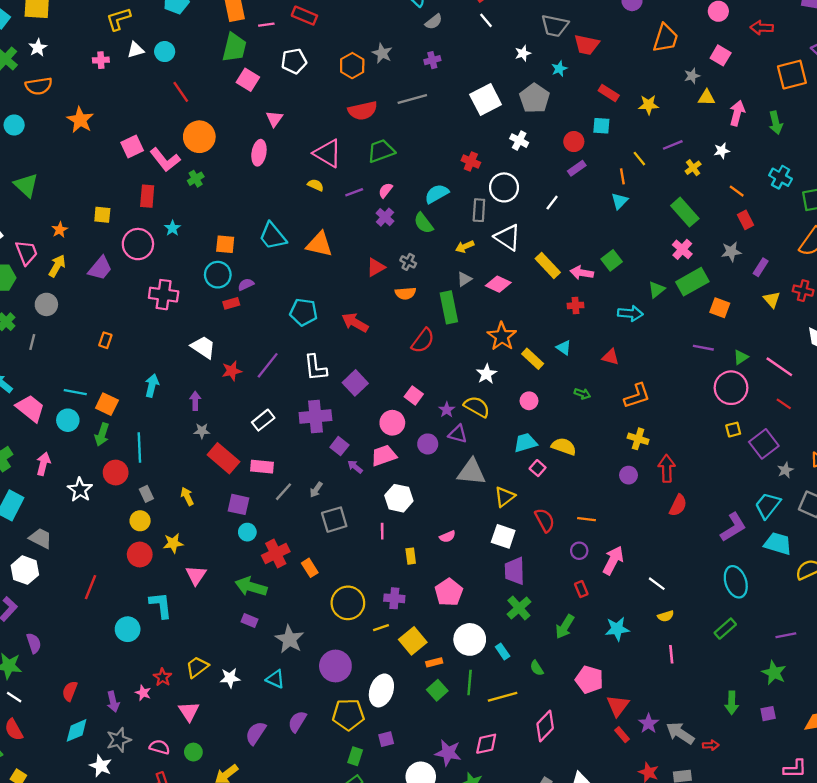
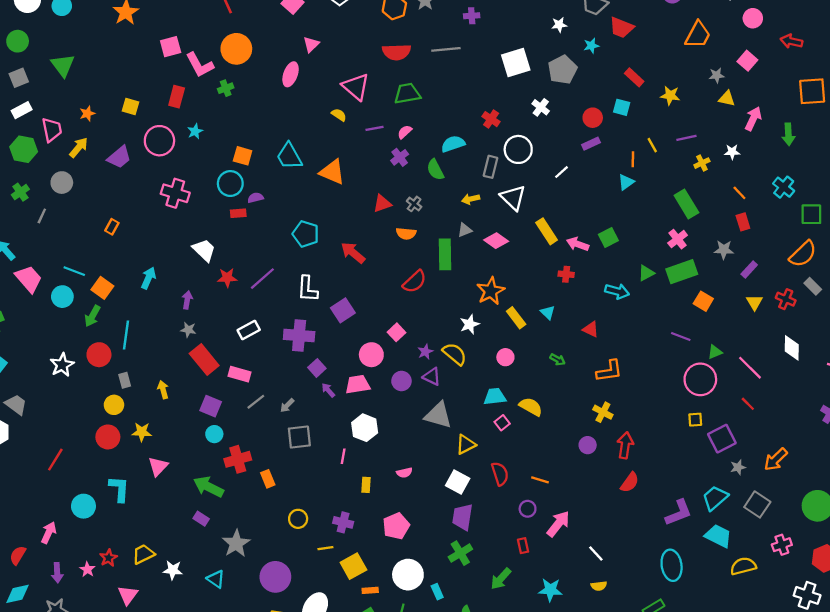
pink arrow: (43, 464) -> (49, 533), moved
yellow circle: (348, 603) -> (298, 519), size x0.6

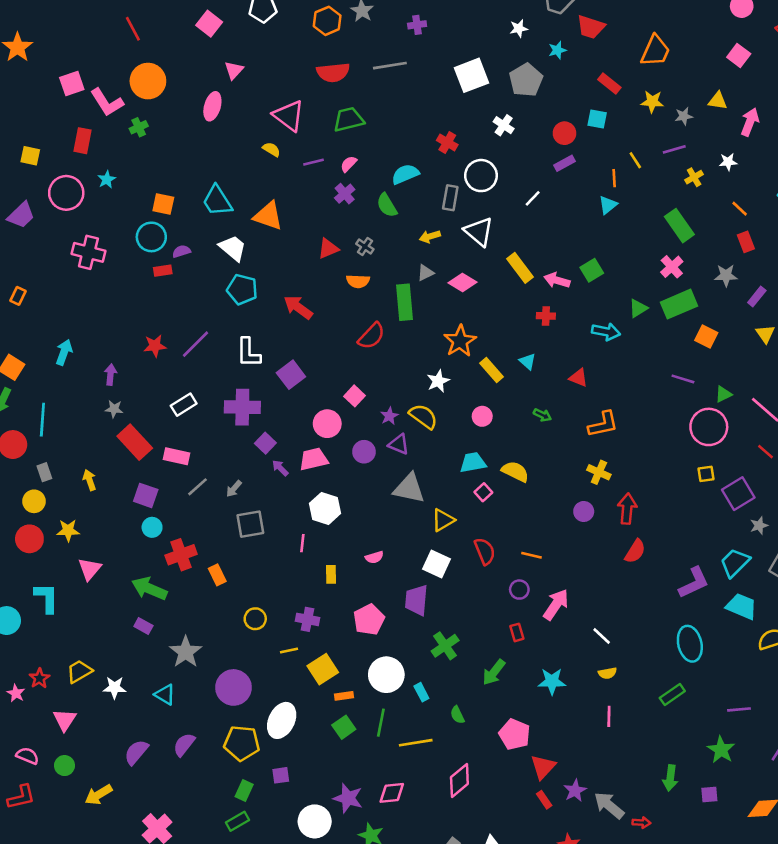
orange trapezoid: (698, 35) -> (655, 51), moved
gray star: (717, 75) -> (684, 116), moved
white trapezoid: (204, 250) -> (233, 248), moved
purple trapezoid: (462, 517) -> (416, 600), moved

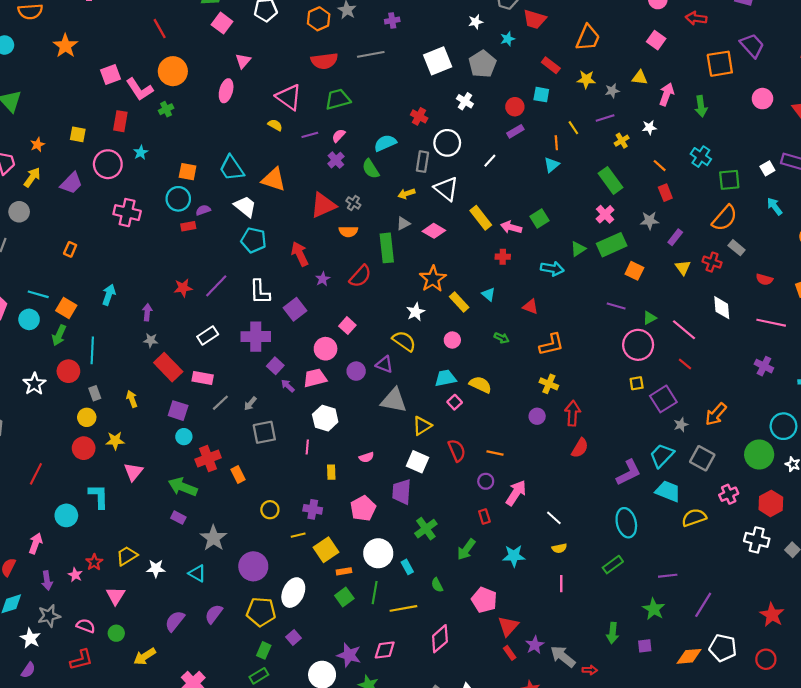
red triangle: (328, 248) -> (323, 205), size x1.5
red arrow: (298, 307) -> (300, 254), turned 30
purple star: (389, 416) -> (323, 279), moved
purple square: (281, 775) -> (294, 637), turned -32

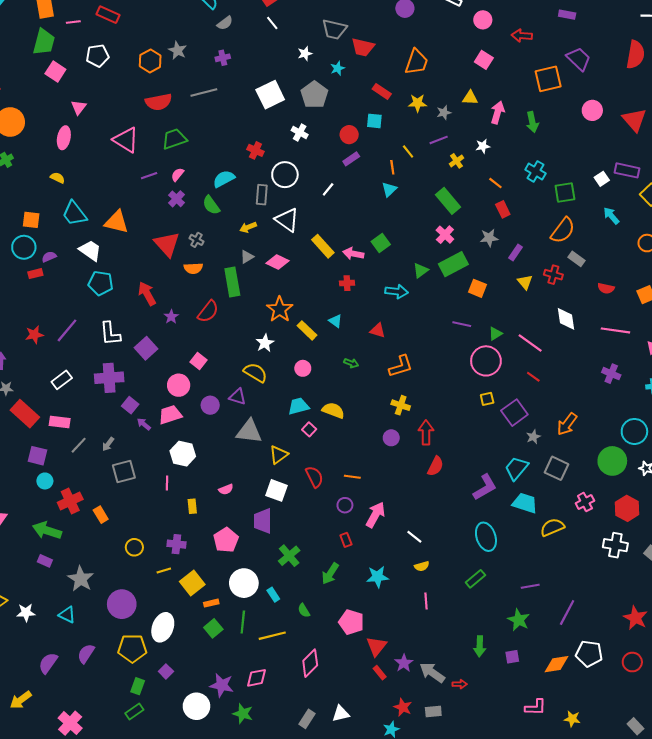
yellow semicircle: (275, 125) -> (58, 178), moved
red triangle: (323, 205) -> (167, 244), turned -44

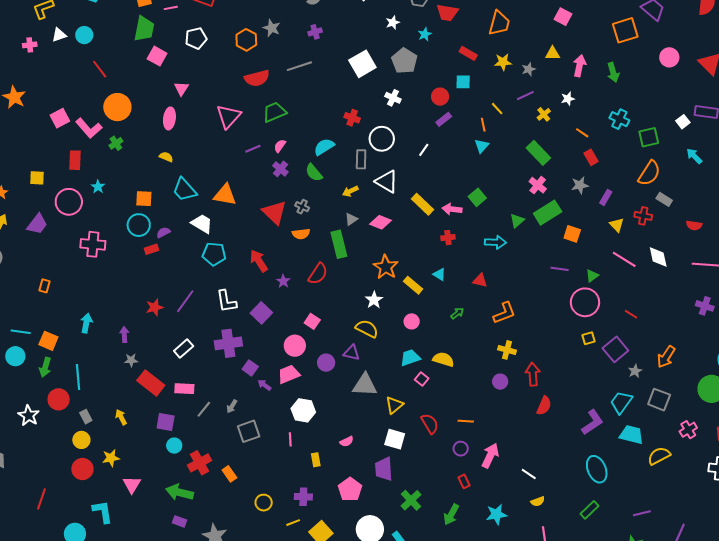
pink triangle: (126, 140) -> (229, 116), turned 44
pink line: (530, 343) -> (624, 259), moved
green arrow: (351, 363) -> (457, 313), turned -56

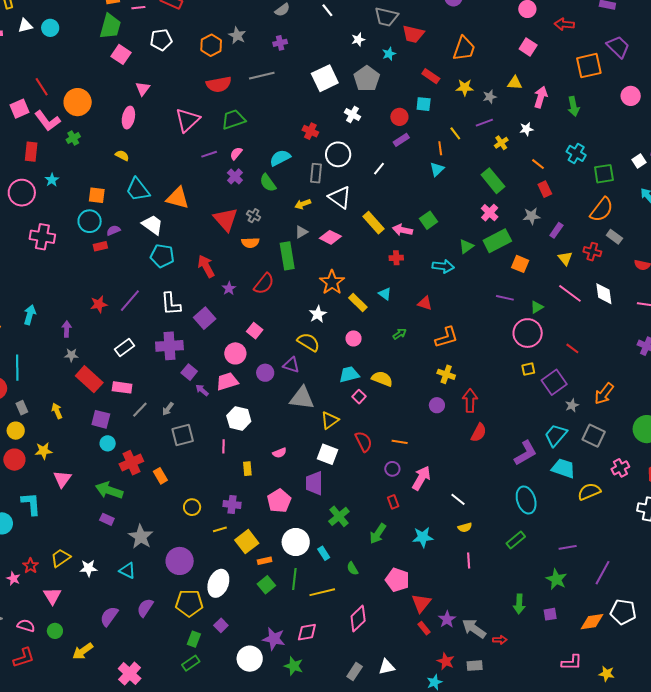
red line: (100, 69) -> (42, 87), moved

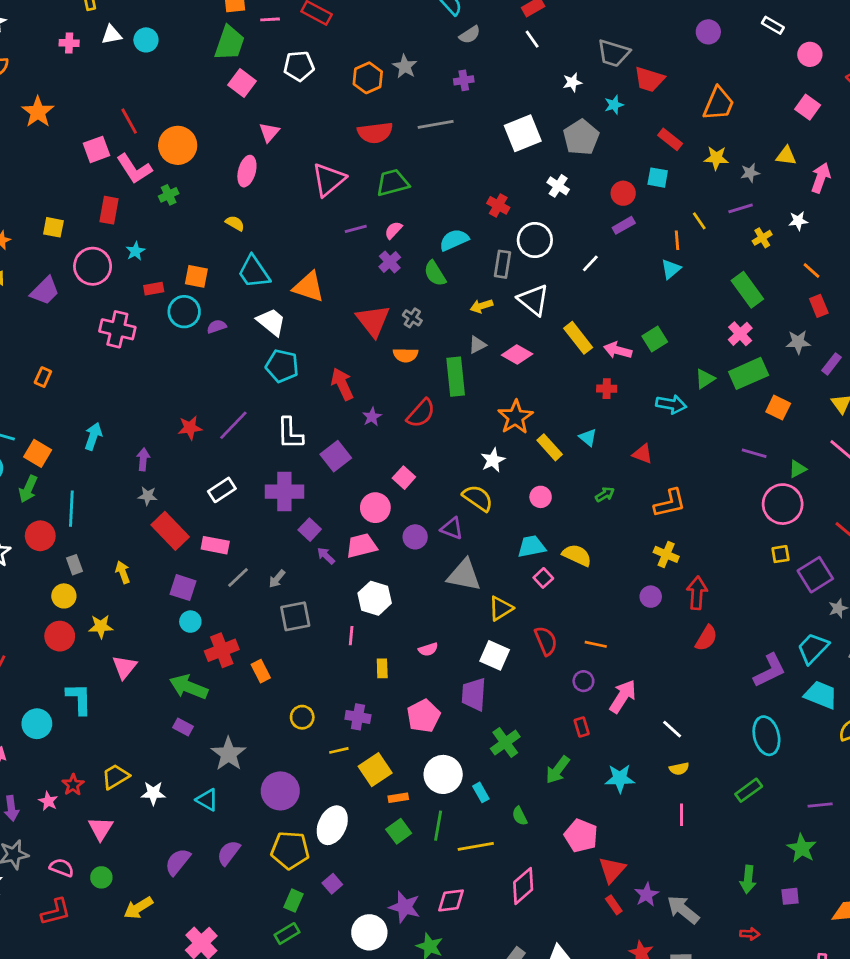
red rectangle: (100, 246) -> (154, 289), moved
red arrow: (500, 640) -> (750, 934), moved

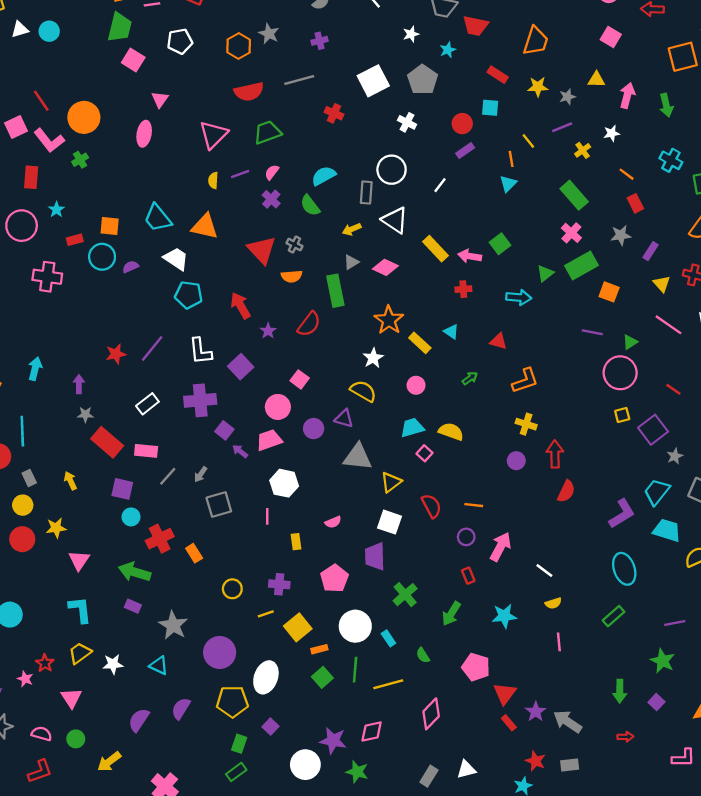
red cross: (498, 205) -> (334, 113), moved
yellow semicircle: (235, 223) -> (213, 180), moved, turned -112
cyan L-shape: (79, 699) -> (80, 610), moved
purple square: (790, 896) -> (656, 702), turned -35

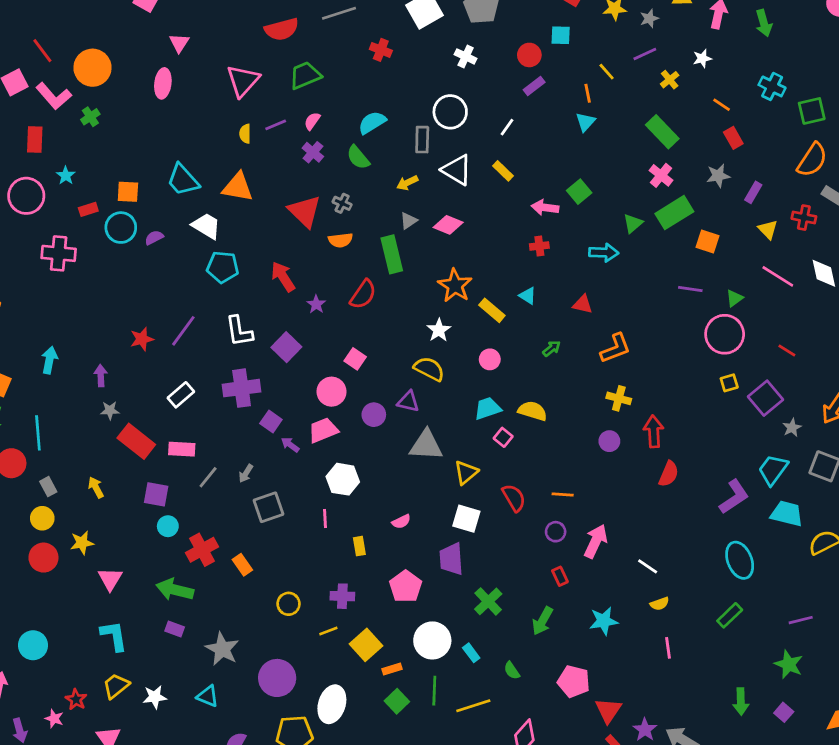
yellow rectangle: (435, 249) -> (503, 171), moved, size x0.7

